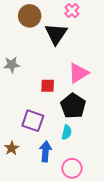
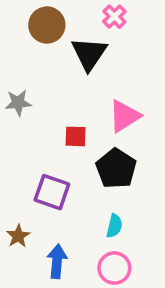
cyan semicircle: (67, 132) -> (114, 226), moved
blue arrow: (46, 151) -> (57, 261), moved

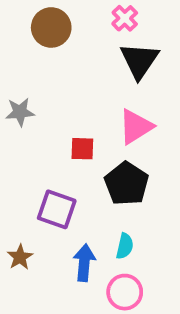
black triangle: (89, 54) -> (139, 61), moved
blue arrow: (57, 261) -> (84, 263), moved

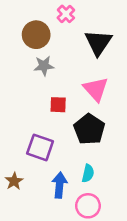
pink cross: (125, 18) -> (66, 14), moved
brown circle: (51, 27) -> (36, 35), moved
gray star: (20, 112) -> (44, 66), moved
pink triangle: (136, 127) -> (96, 89), turned -40

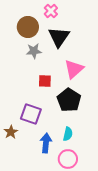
black triangle: (98, 42) -> (59, 37), moved
pink triangle: (96, 89) -> (74, 69), turned 30
brown star: (14, 181) -> (11, 132), moved

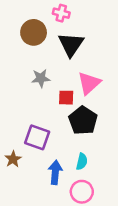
pink cross: (51, 11) -> (61, 13), turned -32
gray star: (34, 51) -> (41, 78), moved
red square: (45, 81) -> (66, 98), moved

